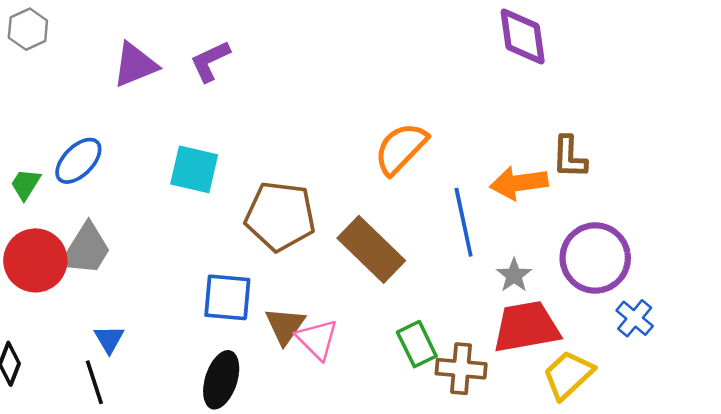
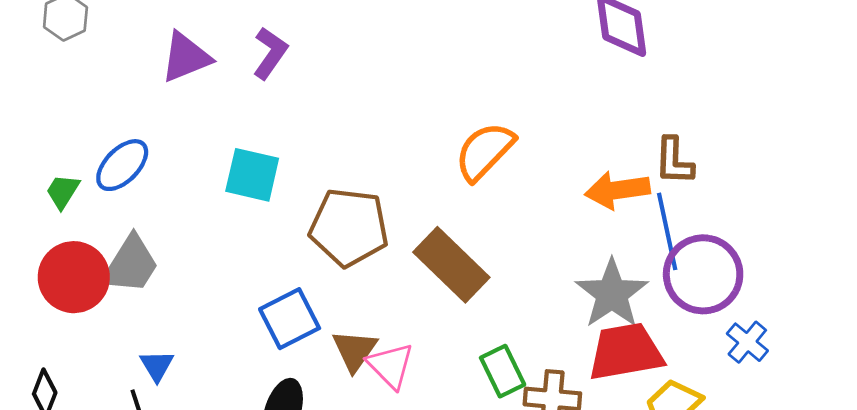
purple L-shape: (210, 61) -> (270, 53), turned 150
blue line: (464, 222) -> (667, 231), moved
gray star: (514, 275) -> (612, 294), size x1.8
blue square: (227, 297) -> (290, 319), turned -32

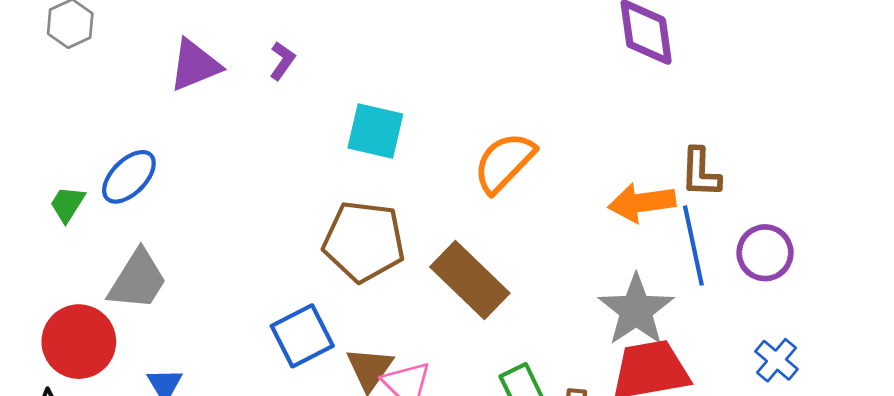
purple L-shape: (270, 53) -> (282, 61), size x0.7
cyan square: (252, 175) -> (375, 131), moved
purple circle: (703, 274) -> (765, 253), moved, size x0.7
red circle: (74, 277) -> (79, 342), moved

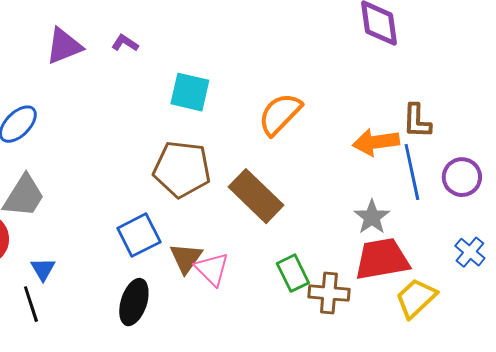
purple L-shape: (282, 61) -> (125, 43), turned -92
gray star: (636, 310) -> (372, 217), size x0.7

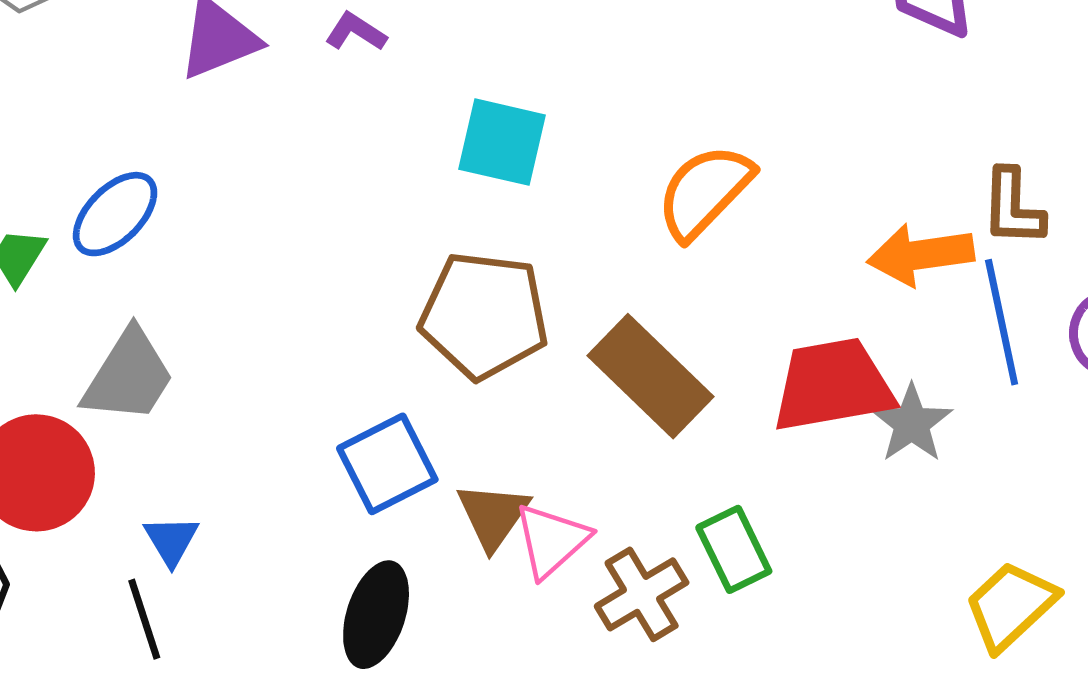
red trapezoid: (382, 259) -> (833, 385), moved
pink triangle: (212, 269) -> (552, 540), turned 33
brown cross: (329, 293) -> (642, 594), moved, turned -36

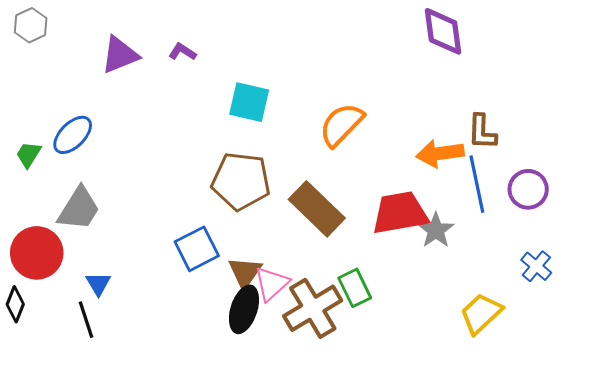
brown cross: (642, 594) -> (313, 308), size x1.4
black ellipse: (376, 615) -> (244, 309), moved

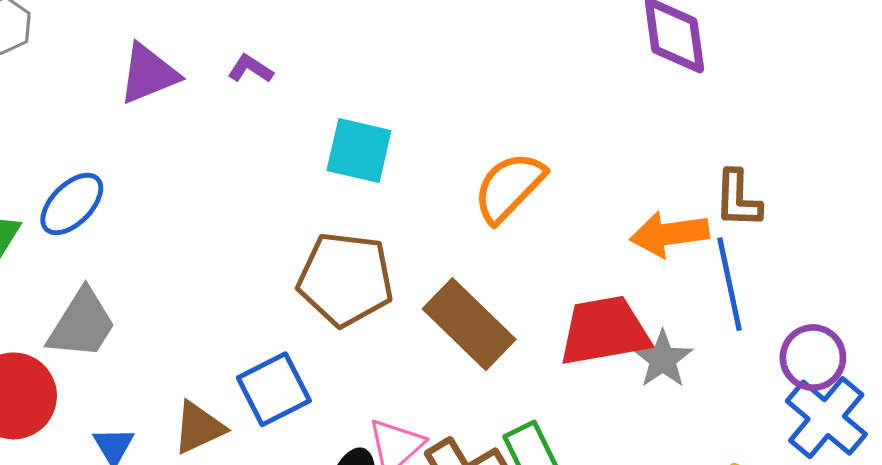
purple circle: (528, 189) -> (813, 358), moved
blue cross: (536, 266) -> (826, 418), size x1.6
brown triangle: (245, 272) -> (199, 428), moved, turned 30

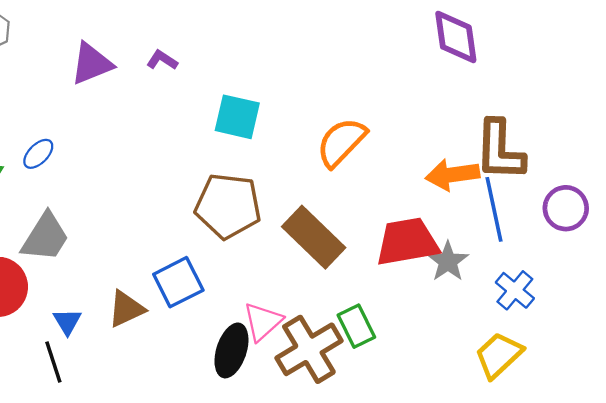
brown L-shape: (738, 199) -> (500, 150), size x1.5
blue ellipse: (72, 204) -> (38, 154), size x0.7
purple circle: (813, 358) -> (566, 208), moved
blue cross: (826, 418) -> (515, 290), moved, size x0.7

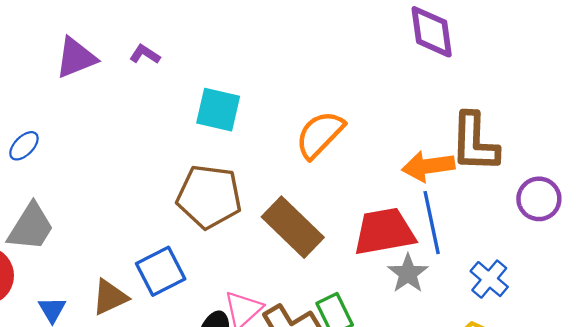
blue line: (494, 209) -> (432, 223), moved
gray star: (448, 261) -> (408, 273), moved

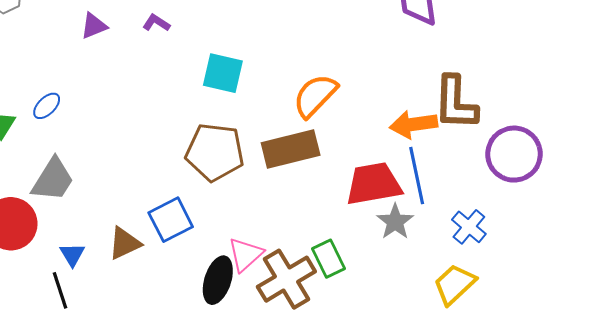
purple triangle: (76, 58) -> (94, 26), size x0.7
purple circle: (539, 199) -> (514, 154), size x1.4
brown rectangle: (293, 227) -> (291, 149), moved, turned -58

